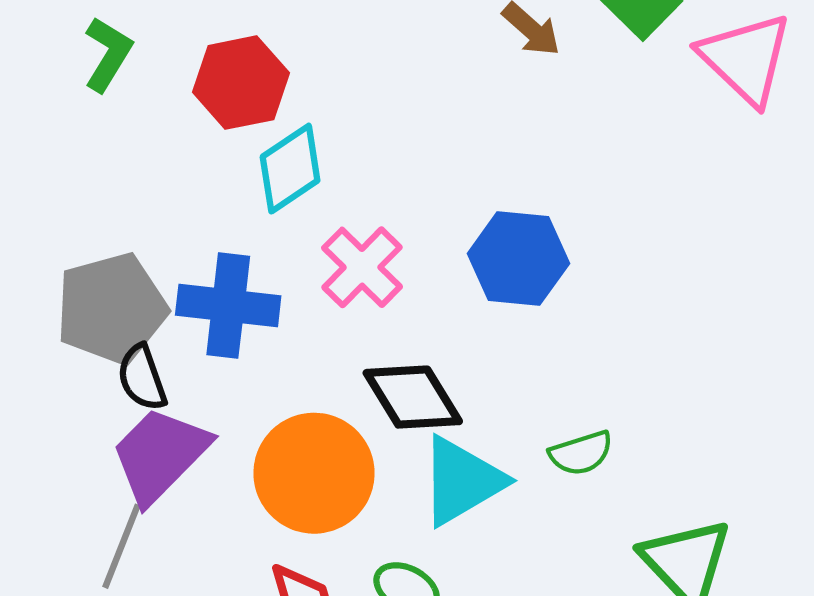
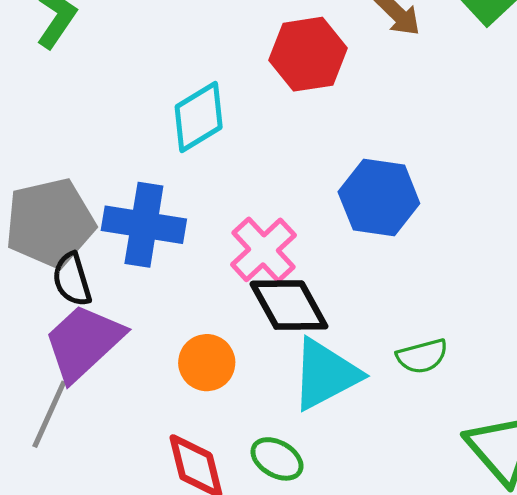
red hexagon: (241, 83) -> (308, 54), moved
pink cross: (362, 267) -> (263, 250), moved
orange circle: (314, 473) -> (207, 363), size x0.6

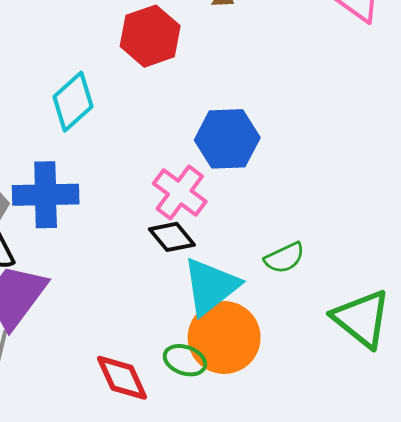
pink cross: (263, 250) -> (180, 192), moved
black diamond: (289, 305) -> (172, 237), size x0.7
orange circle: (207, 363) -> (224, 338), moved, size x1.6

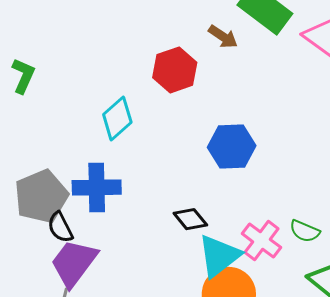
pink cross: (180, 192) -> (261, 241), moved
green semicircle: (285, 258) -> (305, 231), moved, turned 48

